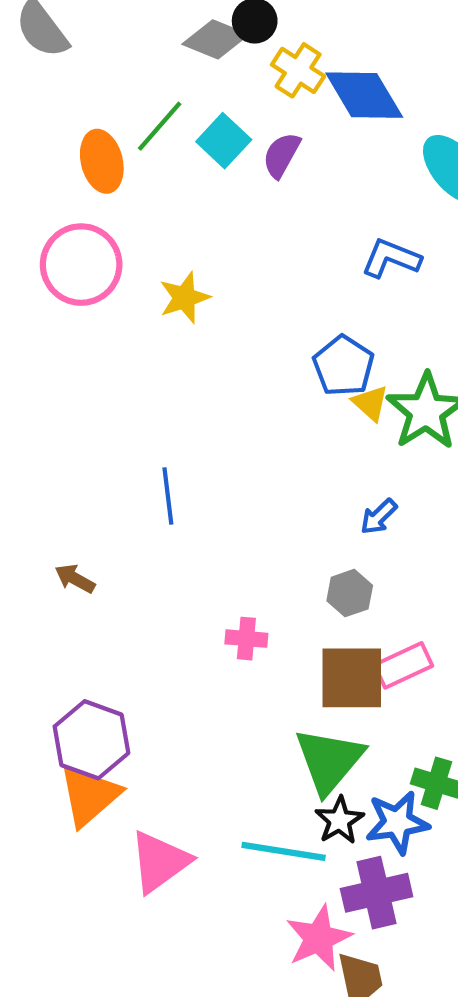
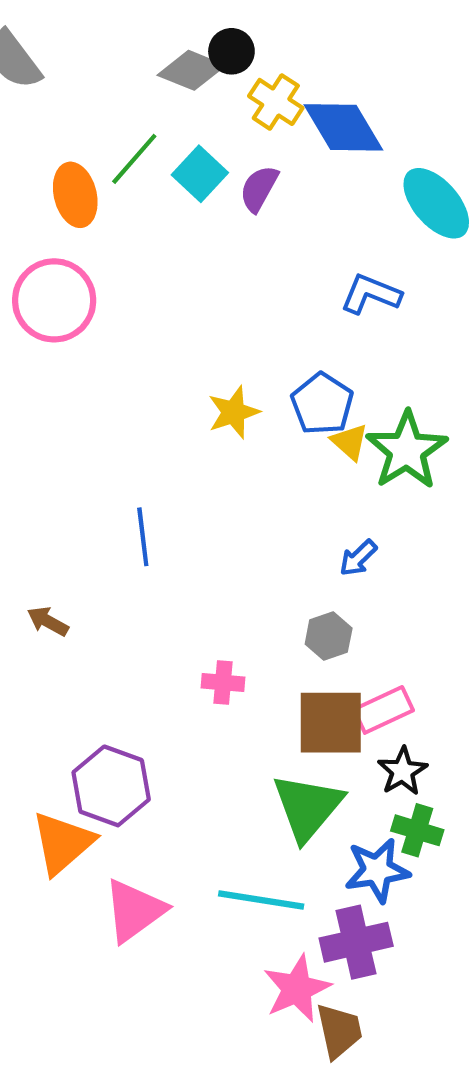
yellow star: (184, 298) -> (234, 412), moved
purple hexagon: (91, 740) -> (111, 786), moved
black star: (339, 820) -> (402, 771), moved

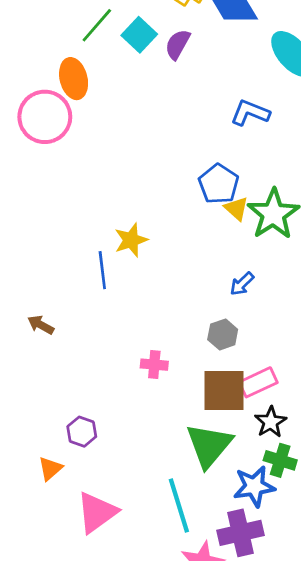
orange ellipse: (75, 195) -> (74, 79), moved
yellow star: (234, 412) -> (131, 240), moved
purple hexagon: (111, 786) -> (82, 432), size x0.6
orange triangle: (63, 843) -> (50, 469), size x0.6
cyan line: (261, 900) -> (179, 505), turned 64

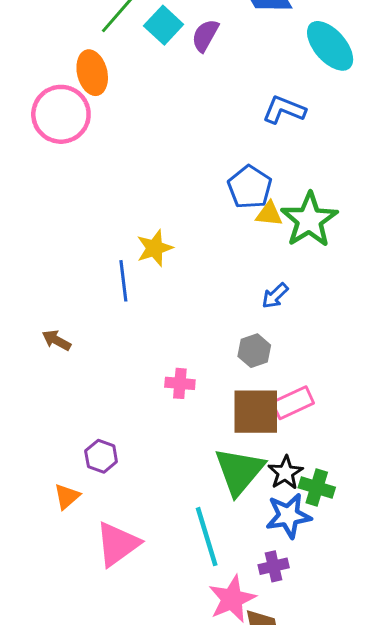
yellow triangle: (236, 209) -> (269, 214), turned -36
black star: (271, 422) -> (285, 473), moved
purple cross: (240, 533) -> (274, 566), size x0.6

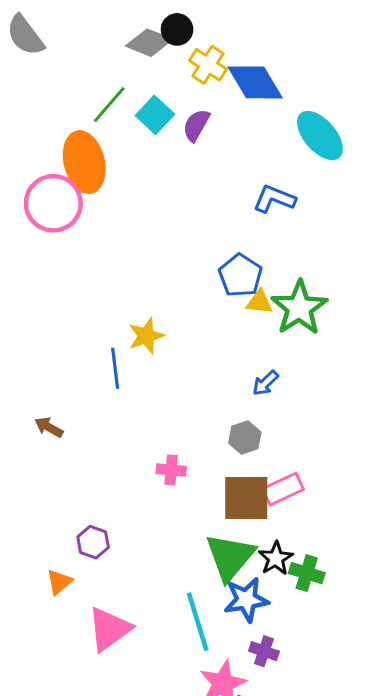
orange ellipse: (92, 73) -> (84, 162), size x1.4
blue star: (288, 516) -> (246, 600), moved
purple cross: (274, 566) -> (264, 651), turned 32

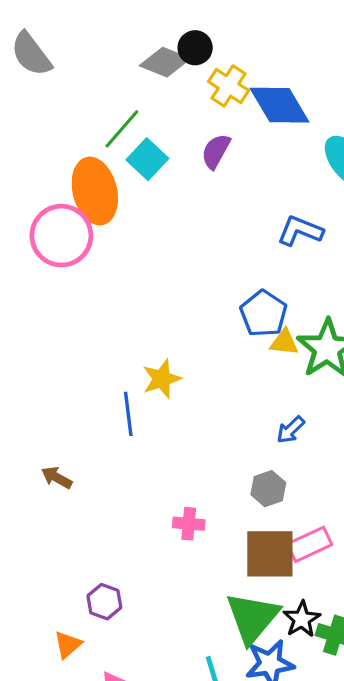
cyan square: (155, 115) -> (147, 159), moved

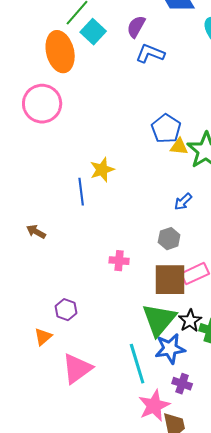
blue L-shape: (300, 231) -> (150, 54), moved
pink circle: (61, 236) -> (42, 104), moved

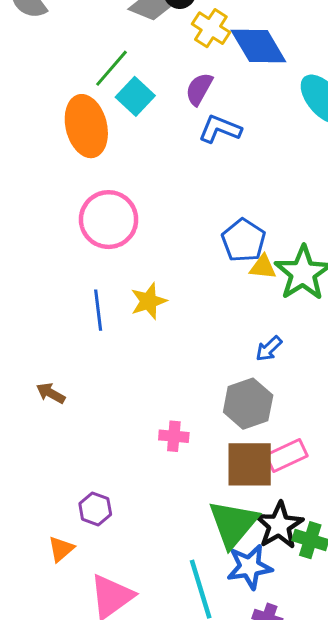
pink circle: (42, 104) -> (109, 220), moved
blue line: (81, 192) -> (98, 310), moved
gray hexagon: (169, 239) -> (248, 404), size x1.5
black star: (190, 321) -> (279, 525), size x1.4

